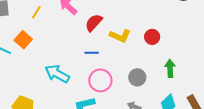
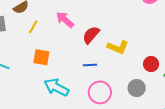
red circle: (152, 37) -> (151, 64), moved
orange square: (23, 40) -> (41, 57), moved, turned -30

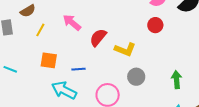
red circle: (151, 64) -> (155, 25), moved
blue line: (90, 65) -> (78, 69), moved
gray circle: (137, 88) -> (136, 77), moved

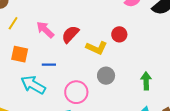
pink arrow: (72, 22) -> (45, 30), moved
red circle: (155, 25) -> (119, 34), moved

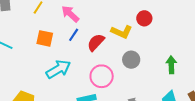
red semicircle: (70, 34) -> (96, 42), moved
blue line: (49, 65) -> (74, 35), moved, turned -56
cyan arrow: (33, 85) -> (58, 69), turned 120

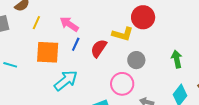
red circle: (144, 18) -> (143, 17), size x1.5
orange square: (45, 38) -> (48, 52), size x1.4
pink circle: (102, 76) -> (122, 84), moved

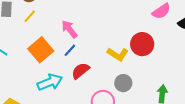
yellow line: (36, 23) -> (30, 16), moved
red semicircle: (99, 48) -> (80, 71), moved
orange square: (48, 52) -> (41, 50), turned 30

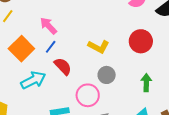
red circle: (142, 44) -> (141, 41), moved
red semicircle: (80, 71) -> (63, 66), turned 90

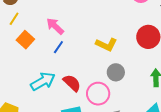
orange square: (21, 49) -> (25, 40), moved, size x0.7
red semicircle: (63, 66) -> (72, 83), moved

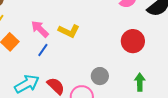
yellow L-shape: (106, 44) -> (69, 31), moved

